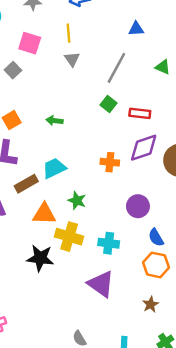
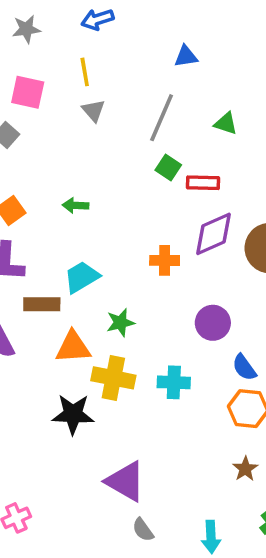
green triangle: (163, 67) -> (226, 124), moved
green square: (108, 104) -> (168, 168), moved
brown rectangle: (26, 184) -> (42, 304), turned 35
green star: (77, 201) -> (120, 323), turned -30
purple triangle: (101, 284) -> (126, 481), moved

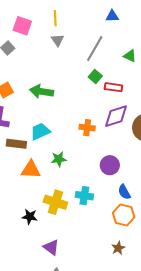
green arrow: (76, 205) -> (42, 91), size x1.6
yellow cross: (113, 378) -> (55, 202), moved
black star: (73, 414) -> (30, 217), moved, size x0.7
purple triangle: (126, 481) -> (51, 247), size x0.7

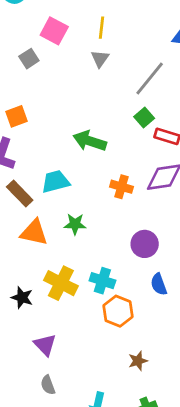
green arrow: (42, 91) -> (90, 141), moved
brown rectangle: (16, 144) -> (20, 194), turned 30
orange hexagon: (124, 215) -> (118, 311), moved

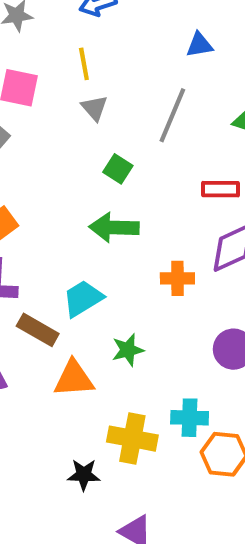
green square: (144, 118) -> (118, 169), moved

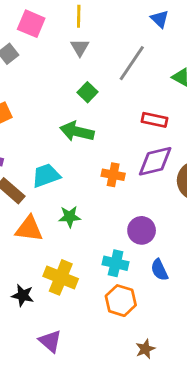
blue triangle: (199, 45) -> (160, 19), turned 42
cyan cross: (190, 418) -> (116, 263), moved

